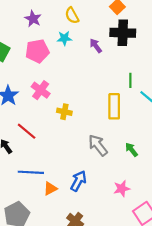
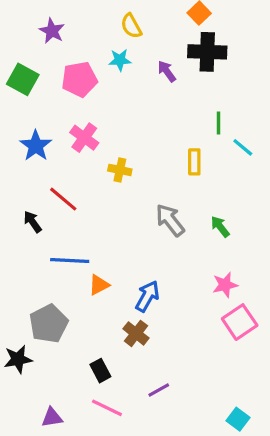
purple star: (33, 19) -> (52, 31), moved
yellow rectangle: (114, 106) -> (194, 162), size x0.7
blue arrow: (78, 181) -> (147, 296), moved
pink star: (122, 189) -> (225, 285), moved

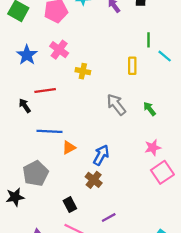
red line: (63, 199) -> (45, 91), turned -48

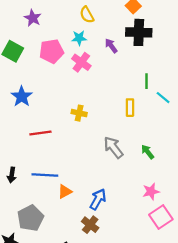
pink cross: (59, 50) -> (81, 62), moved
black arrow: (25, 106) -> (12, 175), moved, turned -136

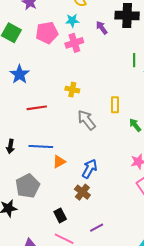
pink cross: (81, 62) -> (74, 43), turned 36
yellow rectangle: (130, 108) -> (115, 105), moved
gray arrow: (113, 147) -> (87, 120), moved

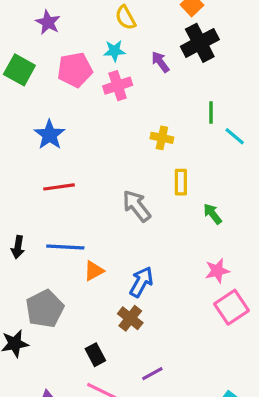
black cross: (127, 15) -> (200, 43), turned -30
blue star: (20, 74) -> (50, 135), moved
yellow cross: (72, 90) -> (162, 138), moved

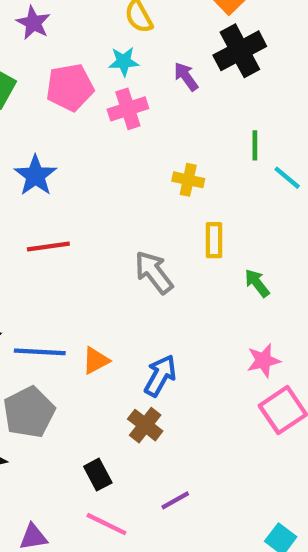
blue line: (65, 247) -> (40, 352), moved

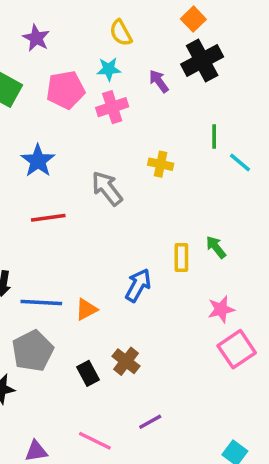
yellow rectangle: (214, 240) -> (181, 258), moved
gray arrow: (154, 272) -> (107, 188), moved
blue arrow: (160, 376) -> (138, 285), moved
black rectangle: (98, 475) -> (88, 373), moved

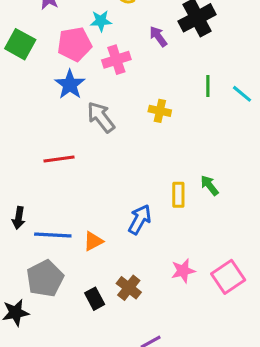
cyan star: (109, 69) -> (101, 21), moved
blue star: (38, 161) -> (70, 85), moved
cyan line: (240, 162) -> (242, 94), moved
gray arrow: (107, 188) -> (101, 117), moved
pink star: (221, 309) -> (183, 271), moved

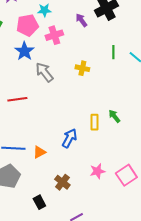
black rectangle: (95, 299) -> (39, 202), moved

